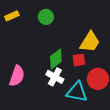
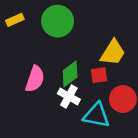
green circle: (46, 17) -> (58, 21), size x1.6
pink semicircle: (17, 76) -> (35, 79), moved

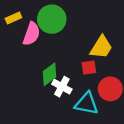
green diamond: (70, 74) -> (50, 74), moved
pink semicircle: (35, 79) -> (31, 34), moved

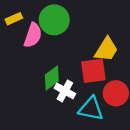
red square: (89, 68) -> (93, 71), size x1.6

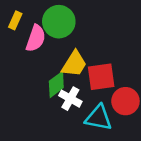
yellow rectangle: (14, 19) -> (15, 20), turned -42
yellow trapezoid: (106, 49) -> (74, 64), moved

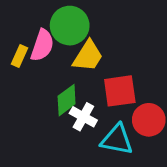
yellow rectangle: (15, 20) -> (19, 56), moved
yellow trapezoid: (74, 64) -> (88, 56), moved

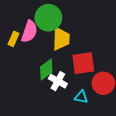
yellow trapezoid: (88, 56) -> (61, 39), turned -30
cyan triangle: (117, 140) -> (81, 97), size x0.6

